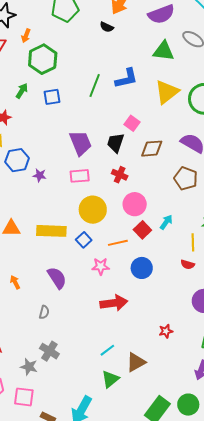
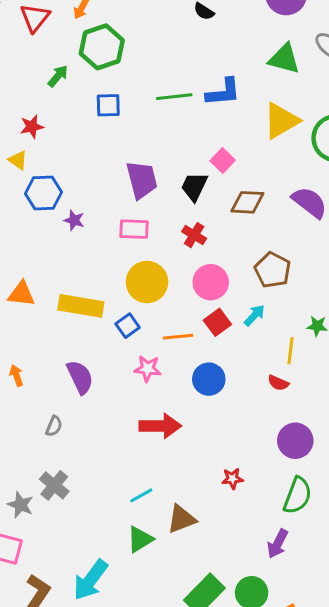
green line: (95, 85) -> (174, 97), turned 55
green arrow: (22, 91) -> (58, 76), moved
brown pentagon: (186, 178) -> (273, 270), moved

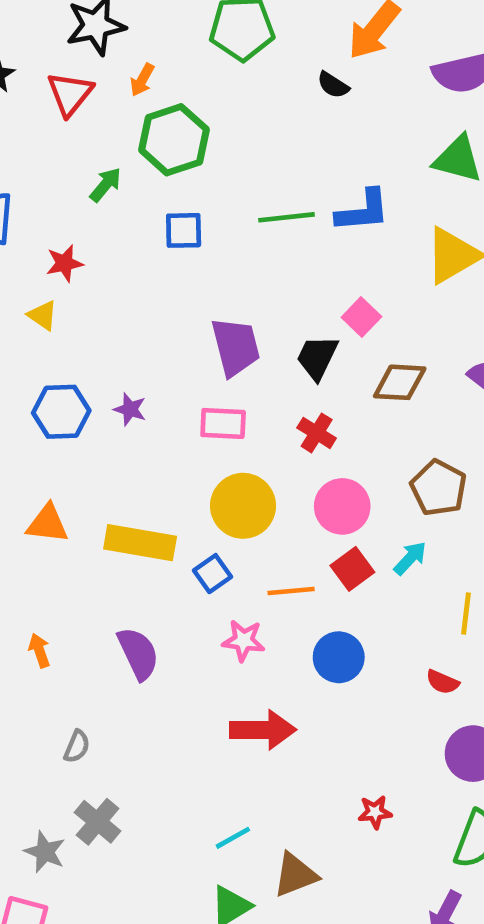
blue hexagon: (43, 193) -> (61, 412), moved
red semicircle: (278, 383) -> (442, 682), moved
gray semicircle: (54, 426) -> (77, 746), moved

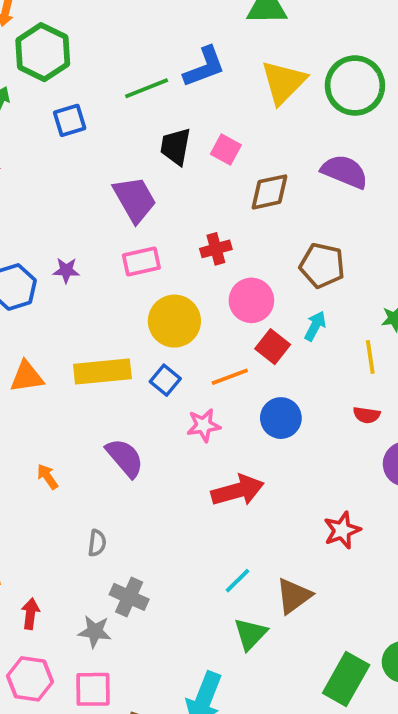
black trapezoid: (317, 357) -> (176, 147), moved
red cross: (317, 433) -> (216, 249), turned -32
red star: (375, 812) -> (342, 530), size x1.4

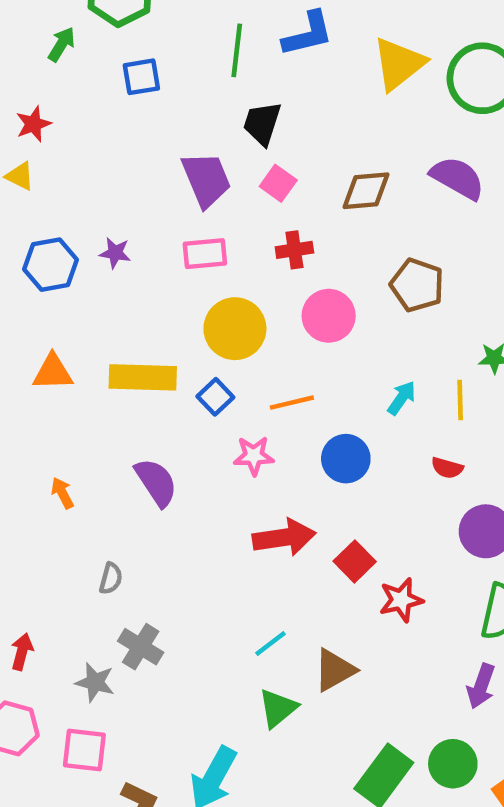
green line: (147, 88) -> (237, 50), turned -69
pink square: (226, 149) -> (278, 183), moved
cyan arrow: (315, 326) -> (402, 398), moved
red square: (273, 347) -> (355, 561), moved

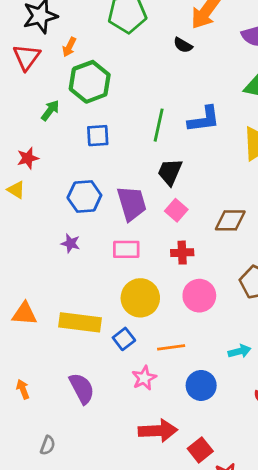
blue hexagon: (51, 265) -> (84, 196), moved
cyan arrow: (402, 398) -> (240, 351), turned 35
pink star: (254, 456) -> (144, 378), turned -30

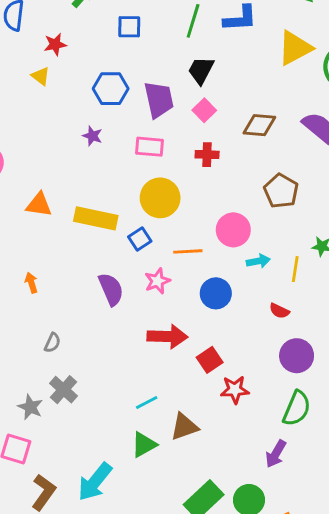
pink circle: (199, 296) -> (233, 230), moved
purple semicircle: (82, 388) -> (111, 289), moved

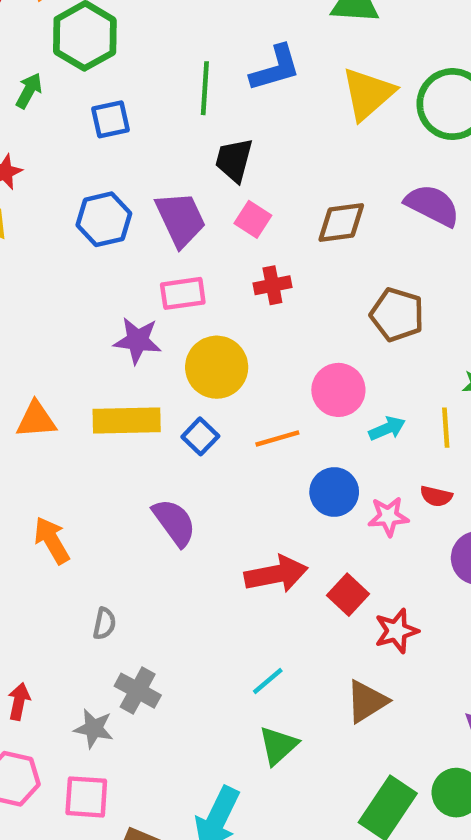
purple star: (92, 136) -> (137, 340), moved, size x1.5
pink star: (157, 281) -> (388, 516), moved, turned 30
orange arrow: (31, 283) -> (52, 540), size x1.5
brown triangle: (184, 427) -> (367, 701), moved

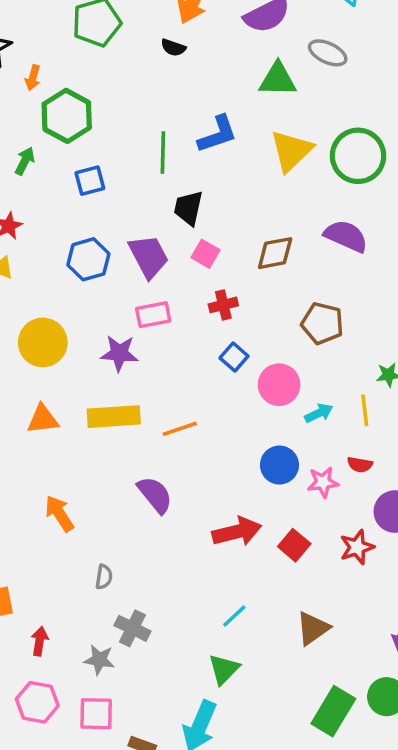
yellow circle: (217, 367) -> (43, 342), moved
blue square: (200, 436) -> (234, 357), moved
orange line: (277, 438) -> (180, 429), moved
red star: (396, 631) -> (357, 547), moved
green triangle: (278, 746) -> (224, 669), moved

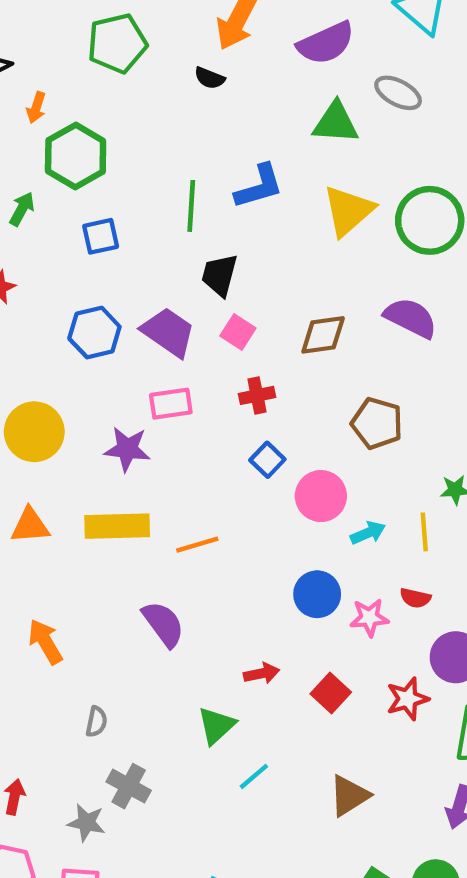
purple trapezoid: (149, 256) -> (168, 332), turned -30
red arrow: (237, 532) -> (262, 673), size x0.6
green triangle: (224, 669) -> (216, 726), moved

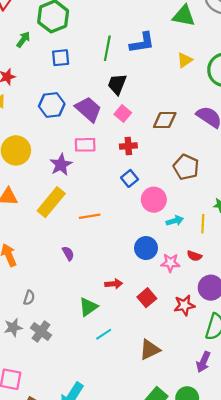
yellow triangle: (348, 211) -> (185, 60), size x0.6
purple star: (127, 449) -> (61, 165), turned 30
yellow rectangle: (117, 526) -> (51, 202), turned -56
purple semicircle: (163, 624) -> (68, 253), size x0.6
gray star: (86, 823) -> (13, 327), moved, turned -30

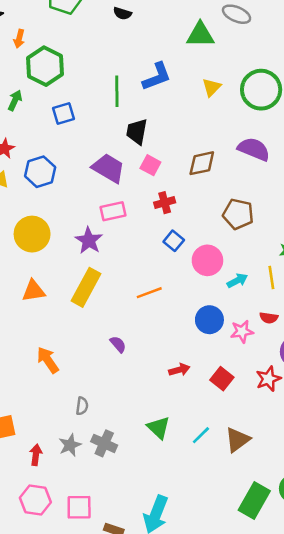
blue hexagon: (52, 105) -> (40, 172), moved
orange line: (90, 216) -> (149, 293), moved
green triangle: (88, 307) -> (159, 428), moved, turned -30
cyan line: (104, 334) -> (201, 435), moved

